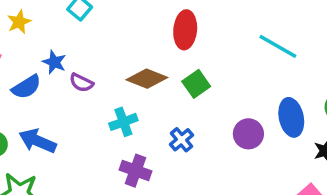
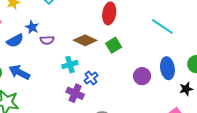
purple semicircle: (81, 83) -> (47, 40), turned -32
blue cross: (182, 140) -> (91, 78), moved

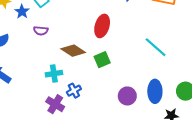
blue star: (32, 27) -> (22, 12), moved
purple semicircle: (47, 40) -> (41, 31), moved

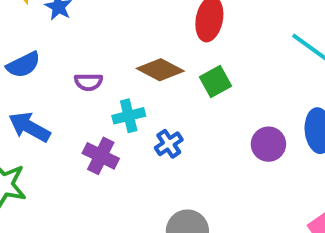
purple semicircle: (41, 31) -> (88, 82), moved
purple cross: (55, 104) -> (101, 156), moved

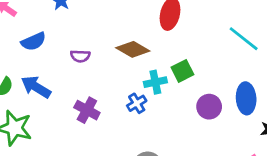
green square: (215, 81) -> (182, 71), moved
cyan cross: (129, 116) -> (155, 82), moved

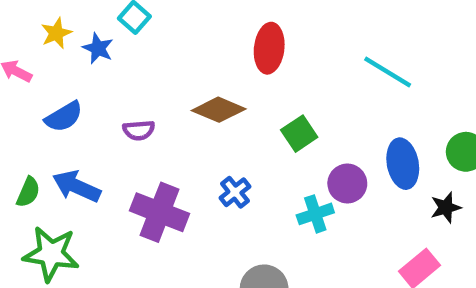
cyan cross: (155, 82) -> (315, 214), moved
purple cross: (87, 110) -> (160, 212), size x1.4

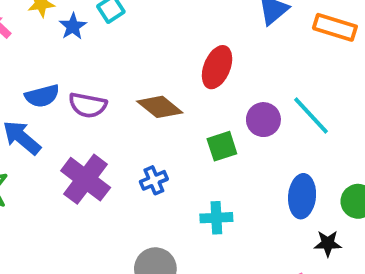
blue semicircle: (64, 117) -> (42, 96), moved
purple semicircle: (139, 130) -> (88, 105), size x1.4
purple circle: (347, 183) -> (263, 120), moved

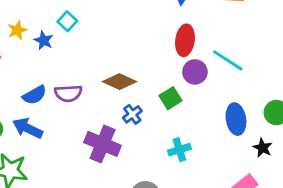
red ellipse: (217, 67) -> (185, 40), moved
purple cross: (86, 179) -> (103, 144), moved
blue cross: (154, 180) -> (132, 114), moved
black star: (328, 243) -> (263, 148), turned -30

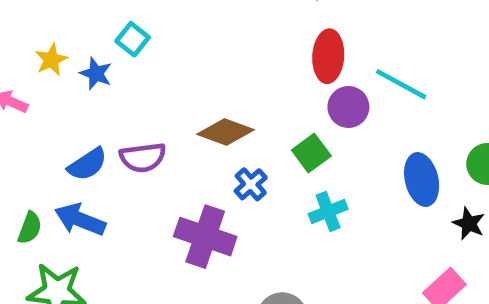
cyan cross: (179, 150) -> (328, 211), moved

